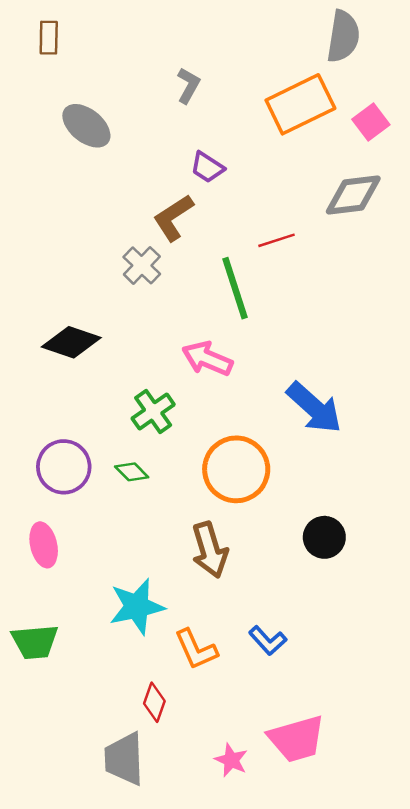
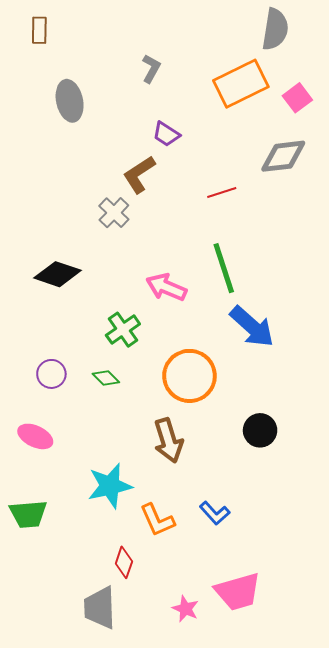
gray ellipse: (86, 126) -> (70, 101), turned 39
green line: (235, 288) -> (224, 268), moved
purple circle: (64, 467) -> (51, 374), size x0.7
pink ellipse: (44, 545) -> (35, 436), turned -52

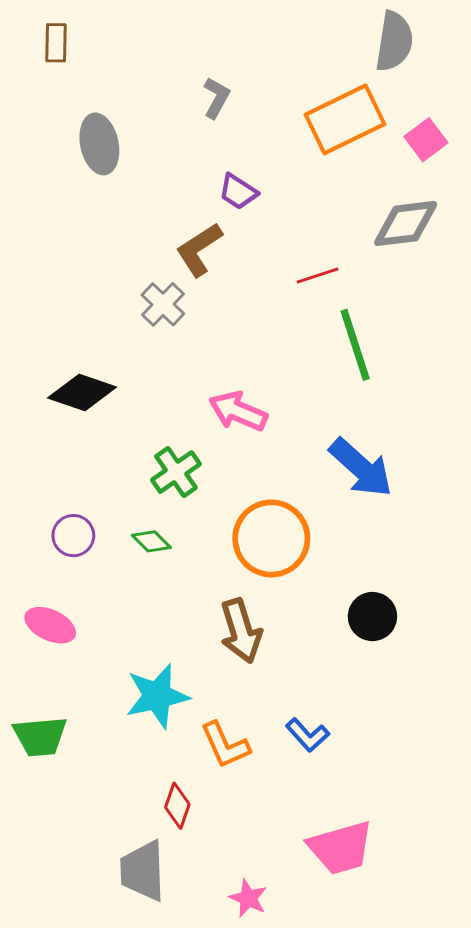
green line: (224, 268) -> (355, 345), moved
pink star: (185, 609) -> (248, 898), moved

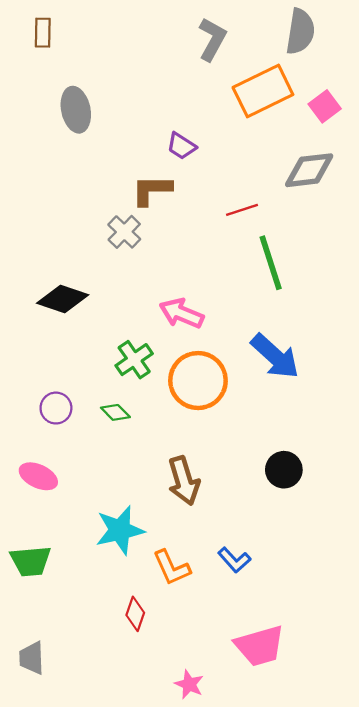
gray L-shape: (216, 98) -> (212, 39), moved, size x1.4
brown L-shape: (199, 249) -> (152, 190), turned 33
orange circle: (271, 538) -> (198, 381), moved
gray trapezoid: (143, 871) -> (32, 658), moved, size x0.7

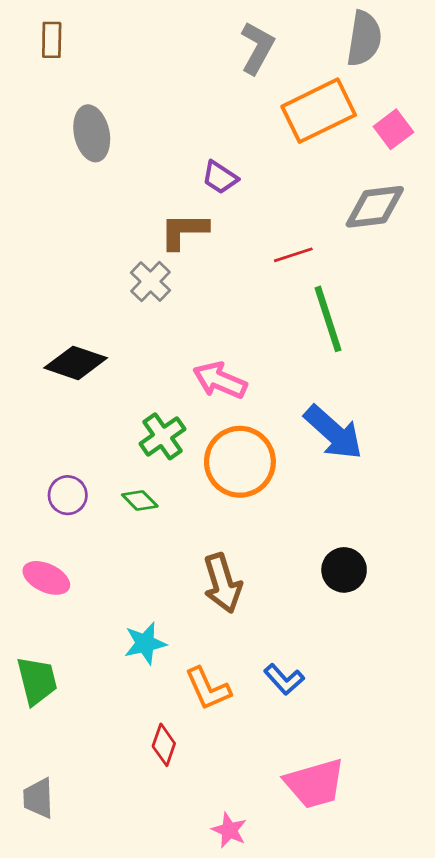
cyan star: (120, 530) -> (145, 643), size x0.7
green trapezoid: (31, 561) -> (37, 681), turned -99

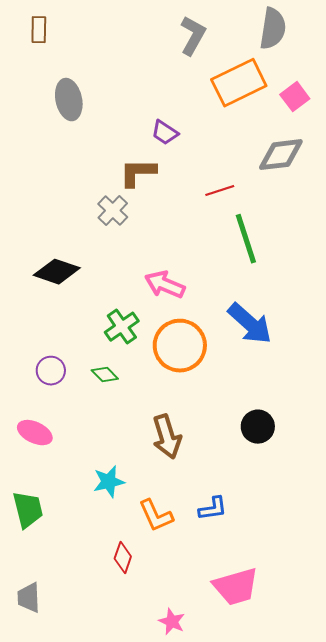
blue L-shape: (284, 679) -> (213, 509), turned -56

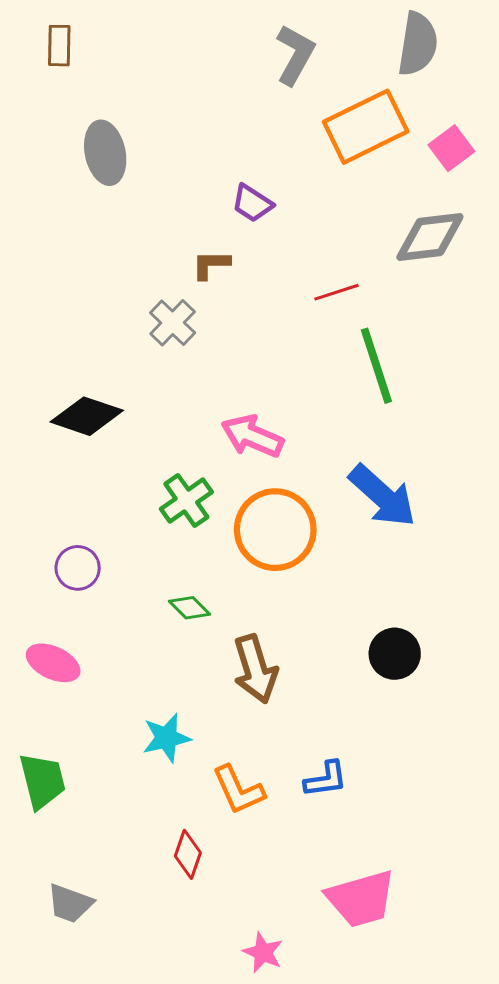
brown L-shape: (138, 173) -> (211, 265), size x0.7
green diamond: (105, 375) -> (189, 608), moved
gray trapezoid: (29, 598) -> (70, 903), moved, turned -68

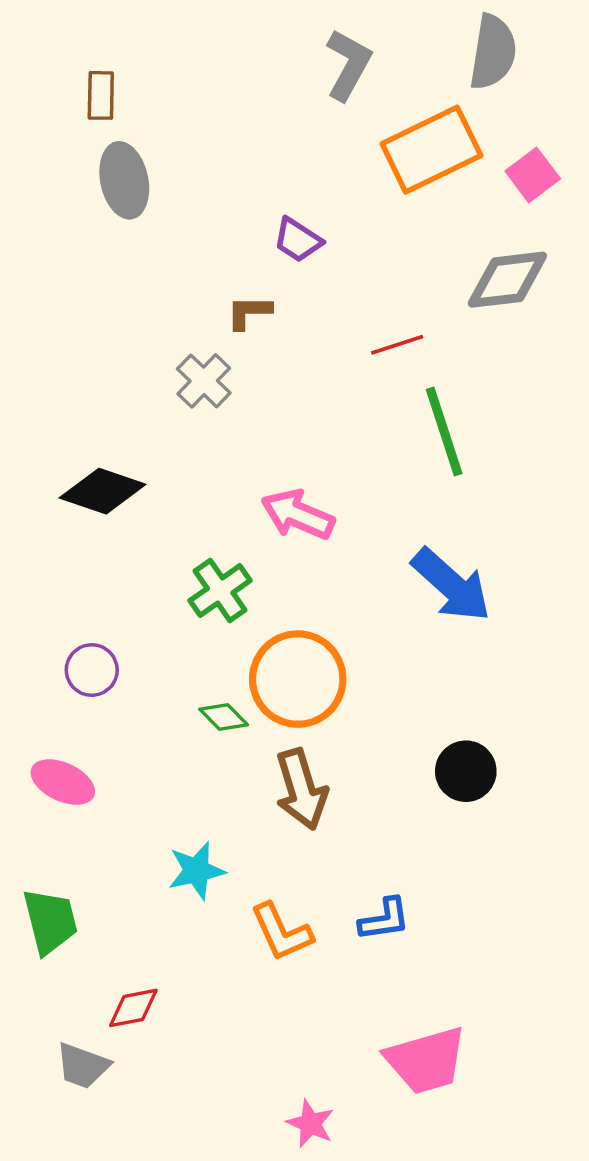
brown rectangle: (59, 46) -> (101, 95), moved
orange circle: (275, 530) -> (298, 679), moved
red diamond: (188, 854) -> (133, 1008), moved, turned 60

